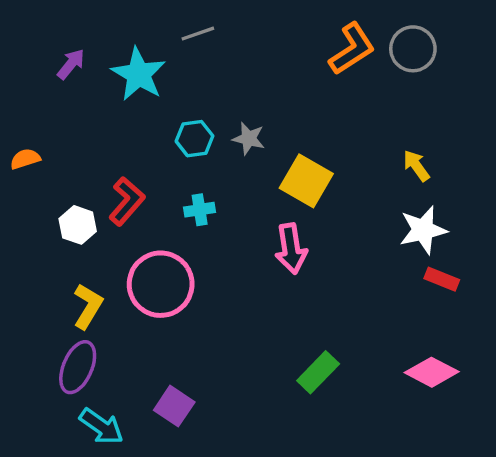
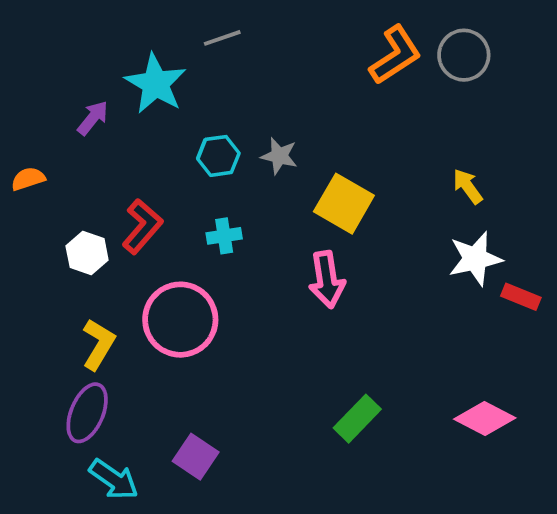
purple arrow: (71, 64) -> (93, 118), moved
red rectangle: (442, 279) -> (521, 297), moved

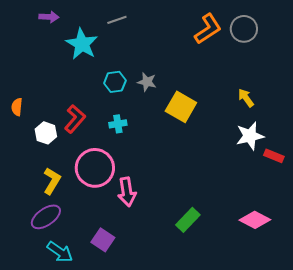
purple arrow: (93, 118) -> (49, 17), moved, turned 54
orange semicircle: (28, 179) -> (17, 107), moved, turned -66
pink arrow: (327, 280) -> (127, 192), moved
purple ellipse: (87, 413) -> (46, 217), turned 32

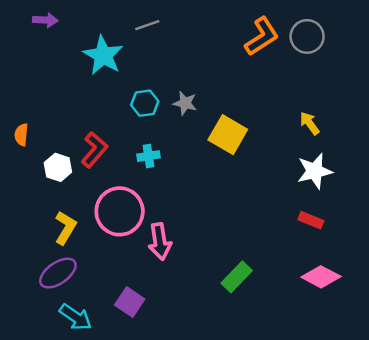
purple arrow: (49, 17) -> (45, 20), moved
red rectangle: (274, 156) -> (311, 220), moved

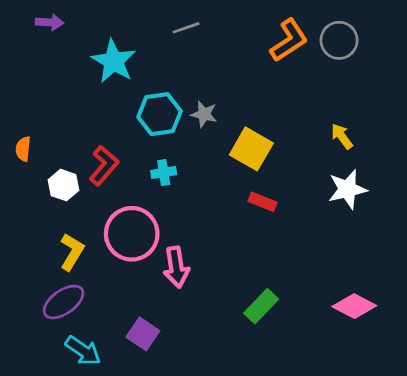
gray line: (147, 25) -> (186, 28), moved
cyan hexagon: (145, 103) -> (160, 114), size x1.4
red rectangle: (311, 220) -> (262, 202), moved

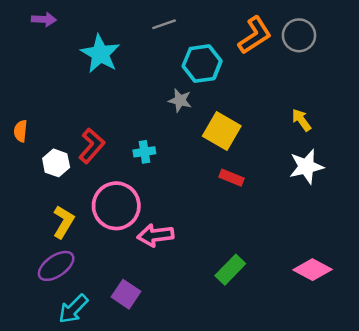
cyan hexagon: (160, 114) -> (202, 64), moved
pink arrow: (176, 267) -> (155, 235), turned 92
cyan arrow: (83, 351) -> (73, 309), turned 100

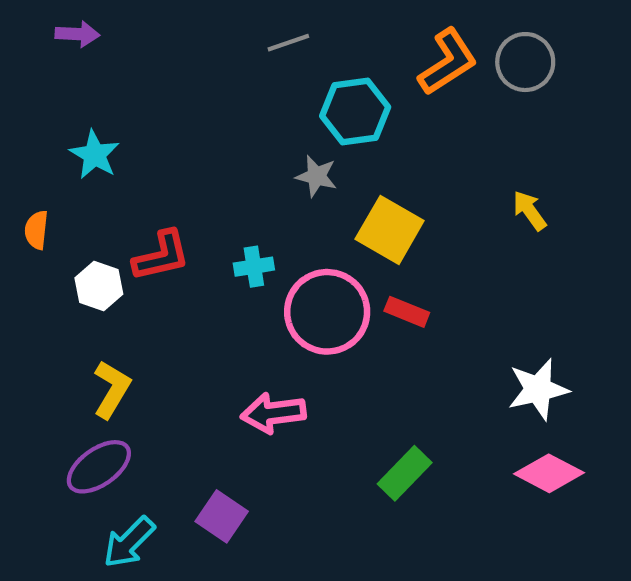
cyan star: (100, 54) -> (95, 155), moved, size x0.7
red L-shape: (92, 146) -> (161, 256), turned 36
white star: (306, 167) -> (538, 389), moved
pink circle: (116, 206) -> (327, 312), moved

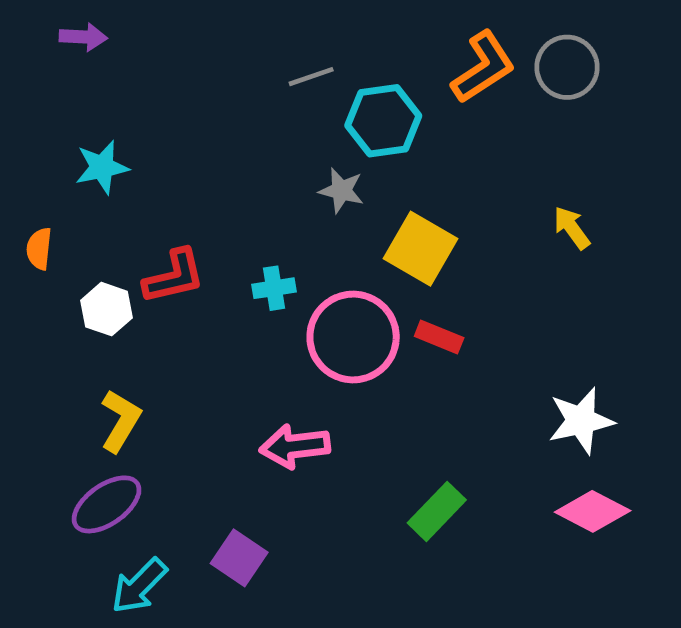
gray line: (288, 43) -> (311, 77), moved
cyan star: (95, 155) -> (102, 167), turned 30

